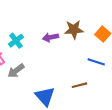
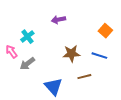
brown star: (74, 30) -> (71, 54), moved
purple arrow: (50, 37) -> (58, 20), moved

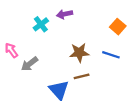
cyan cross: (27, 37) -> (41, 24), moved
brown line: (84, 77) -> (82, 76), moved

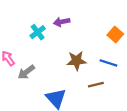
brown line: (82, 76) -> (96, 85), moved

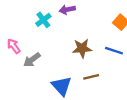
brown line: (96, 85) -> (91, 77), moved

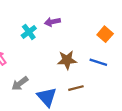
gray arrow: (32, 60) -> (20, 84), moved

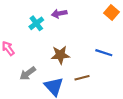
orange square: (105, 34) -> (111, 12), moved
brown star: (67, 60) -> (60, 55), moved

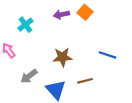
orange square: (111, 12) -> (85, 12), moved
cyan cross: (36, 23) -> (25, 25), moved

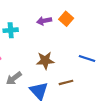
cyan cross: (25, 25) -> (11, 30), turned 32

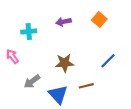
orange square: (66, 19) -> (99, 20), moved
blue line: (87, 58) -> (108, 61), turned -63

